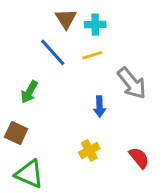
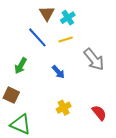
cyan cross: (95, 25) -> (68, 18), turned -32
blue arrow: (100, 107) -> (58, 72), moved, turned -40

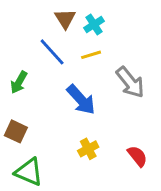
green arrow: (21, 66) -> (19, 82), moved
blue arrow: (58, 72) -> (81, 100), size x1.6

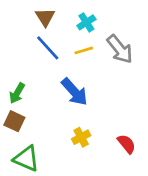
brown triangle: (65, 19) -> (45, 17), moved
green arrow: (19, 82) -> (17, 93), moved
gray arrow: (130, 82) -> (120, 49), moved

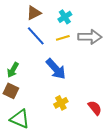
brown triangle: (45, 17) -> (34, 13), turned 35
gray arrow: (120, 49) -> (90, 37), turned -50

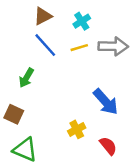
blue arrow: (56, 69) -> (106, 102), moved
green arrow: (13, 70) -> (26, 78), moved
red semicircle: (95, 108) -> (108, 146), moved

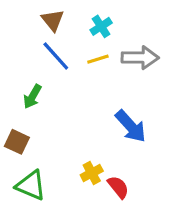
brown triangle: (43, 16) -> (53, 20), turned -42
yellow cross: (77, 129) -> (92, 173), moved
red semicircle: (108, 146) -> (118, 187), moved

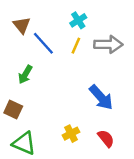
brown triangle: (53, 20) -> (22, 25), moved
yellow line: (98, 59) -> (76, 46), turned -49
red semicircle: (118, 187) -> (106, 138), moved

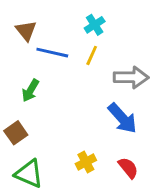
blue line: (43, 43) -> (52, 53), turned -35
gray arrow: (108, 44) -> (131, 77), moved
brown square: (13, 109) -> (16, 133), turned 30

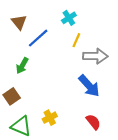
blue line: (52, 53) -> (38, 38), turned -55
yellow line: (92, 55) -> (76, 40), moved
yellow cross: (86, 162) -> (50, 118), moved

